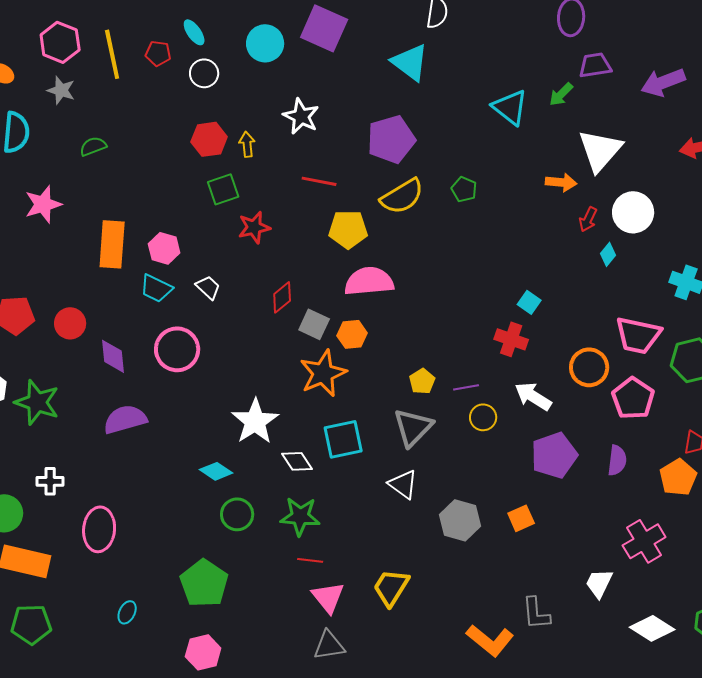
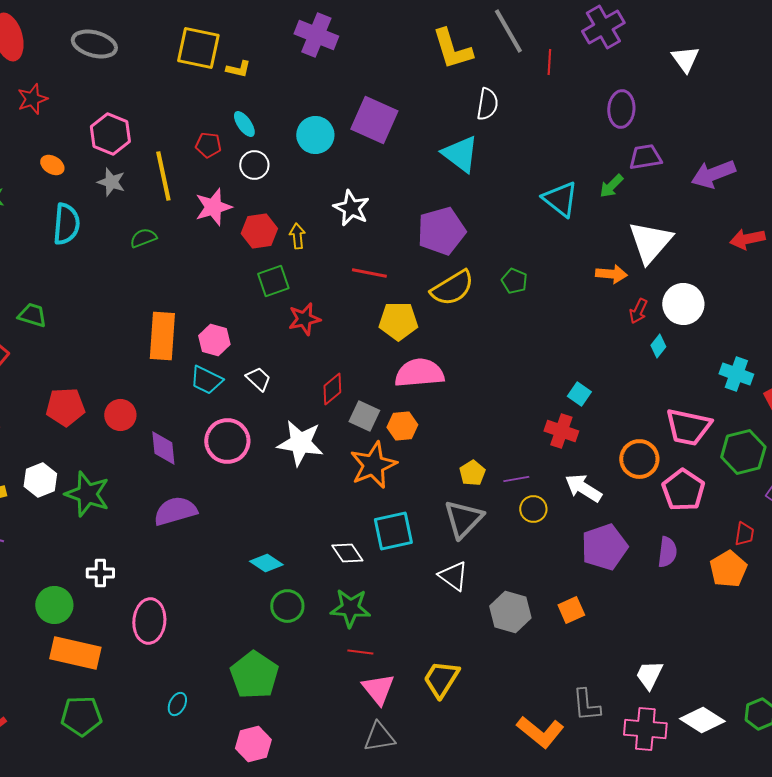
yellow line: (112, 54) -> (163, 176), moved
pink star: (43, 204) -> (213, 207), moved
white star: (255, 421) -> (300, 443), moved, turned -30
pink cross: (644, 541) -> (645, 729), moved, turned 36

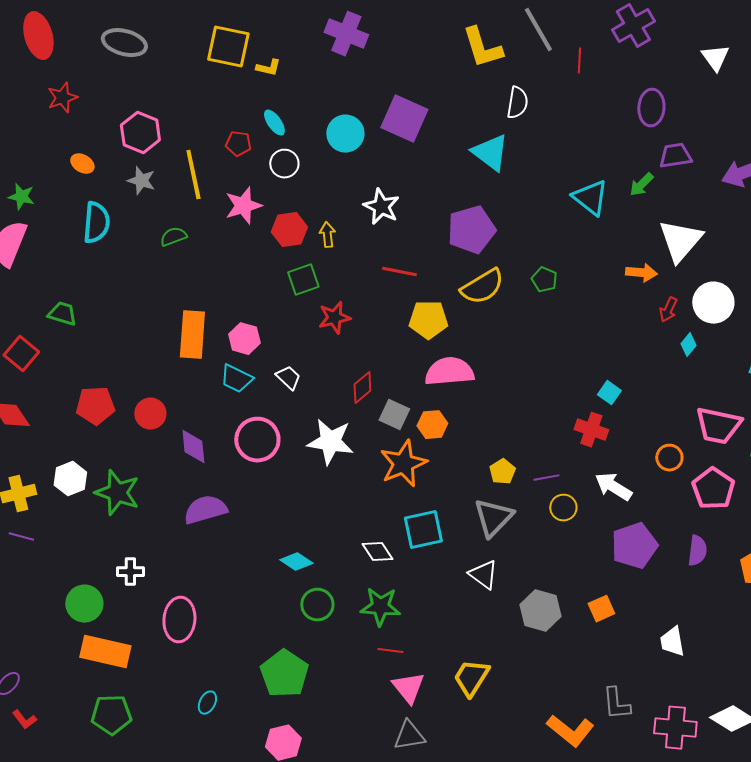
orange circle: (639, 459) -> (669, 458), size x0.7
white trapezoid: (649, 675) -> (672, 642), moved, turned -36

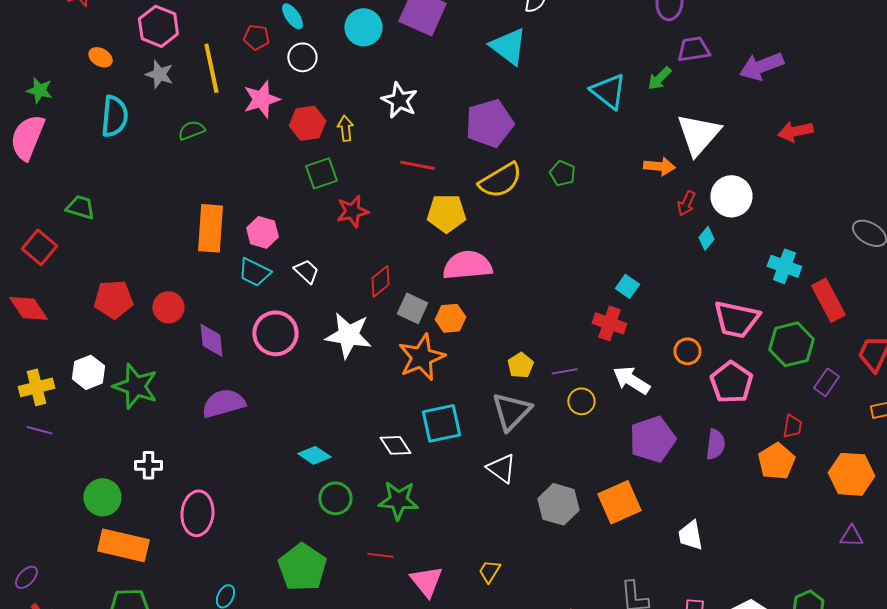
orange square: (601, 609) -> (619, 502), size x1.6
red line: (390, 651) -> (380, 555), moved
yellow trapezoid: (471, 678) -> (489, 571), size x0.6

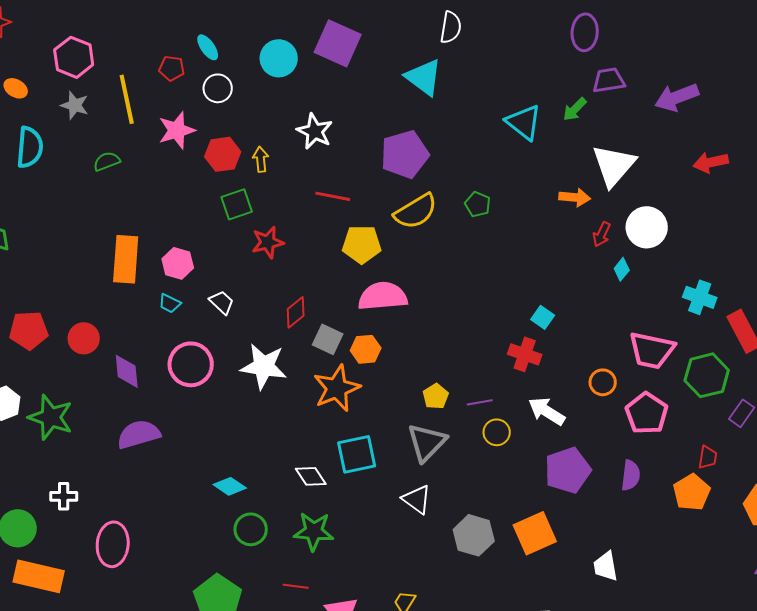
cyan trapezoid: (254, 272) -> (170, 303), size x0.7

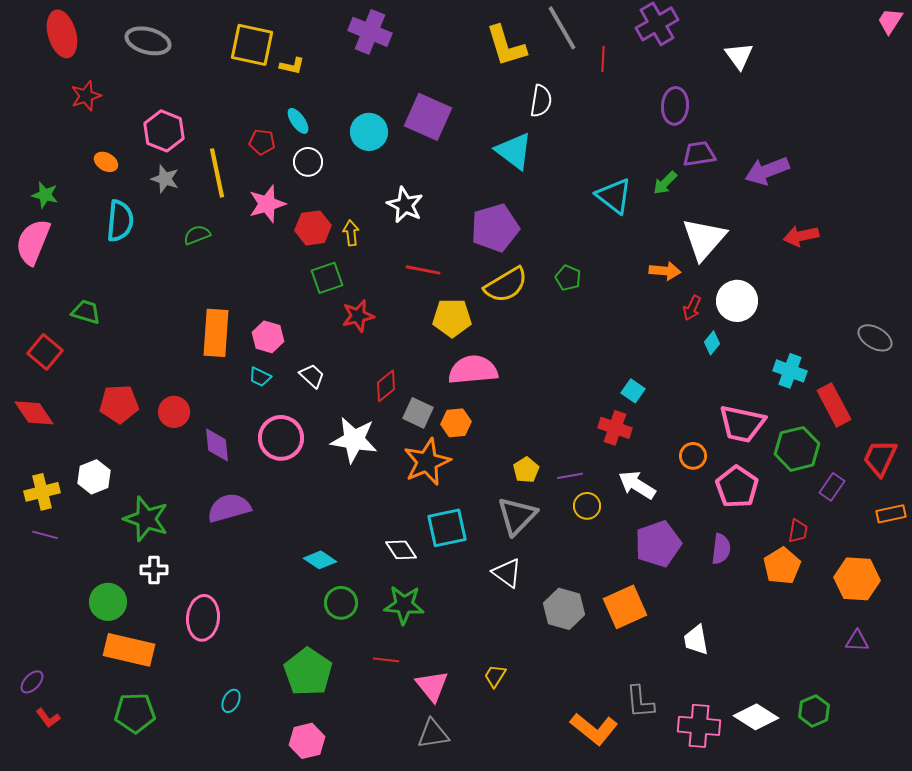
green star: (51, 417) -> (146, 519), moved

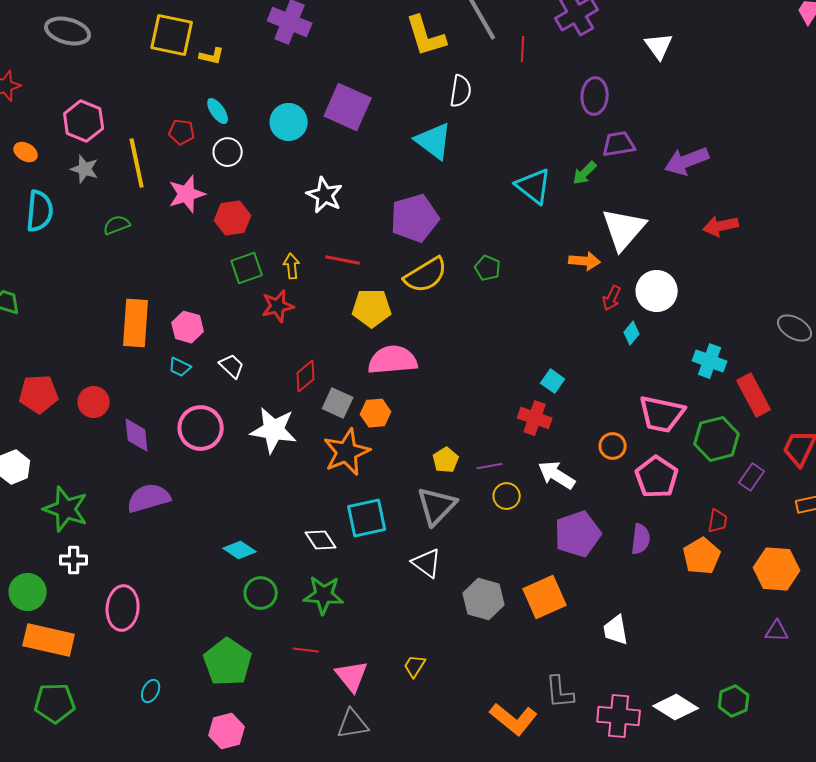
yellow arrow: (351, 233) -> (292, 266), moved

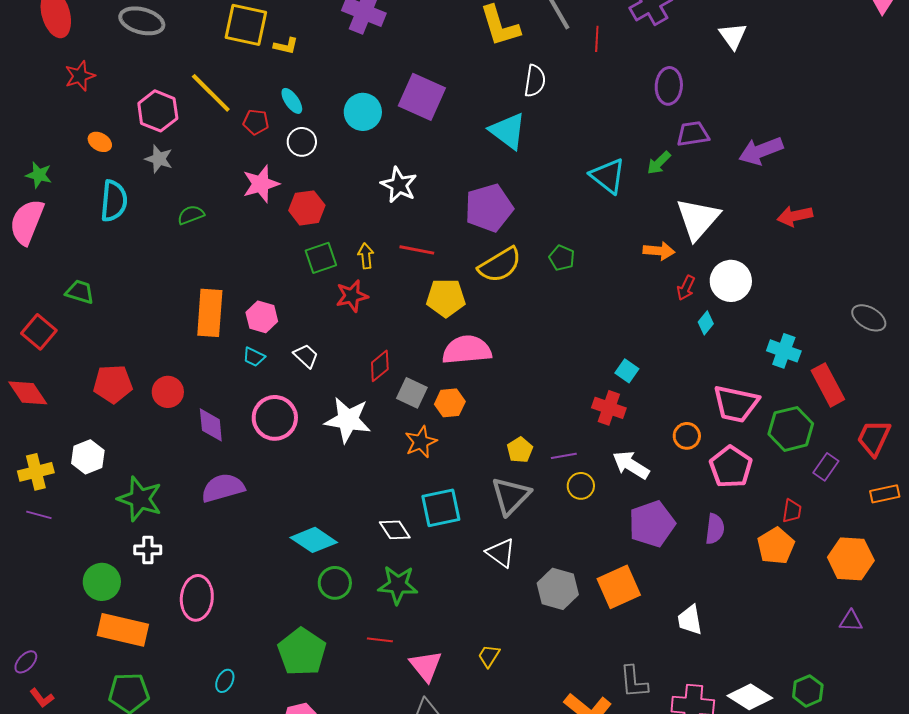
yellow line: (137, 163) -> (211, 93), moved, turned -33
orange star: (347, 452) -> (421, 442), size x0.7
cyan diamond: (240, 550) -> (314, 540), size x1.4

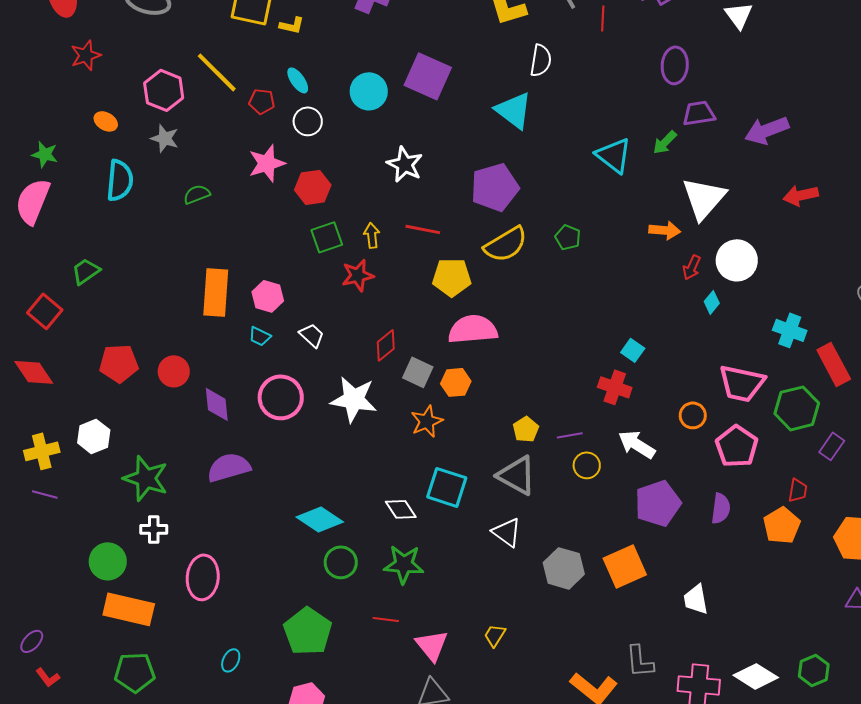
green trapezoid: (80, 292) -> (86, 271), turned -52
gray triangle: (511, 496) -> (517, 475), turned -45
cyan square: (441, 508) -> (447, 487), turned 30

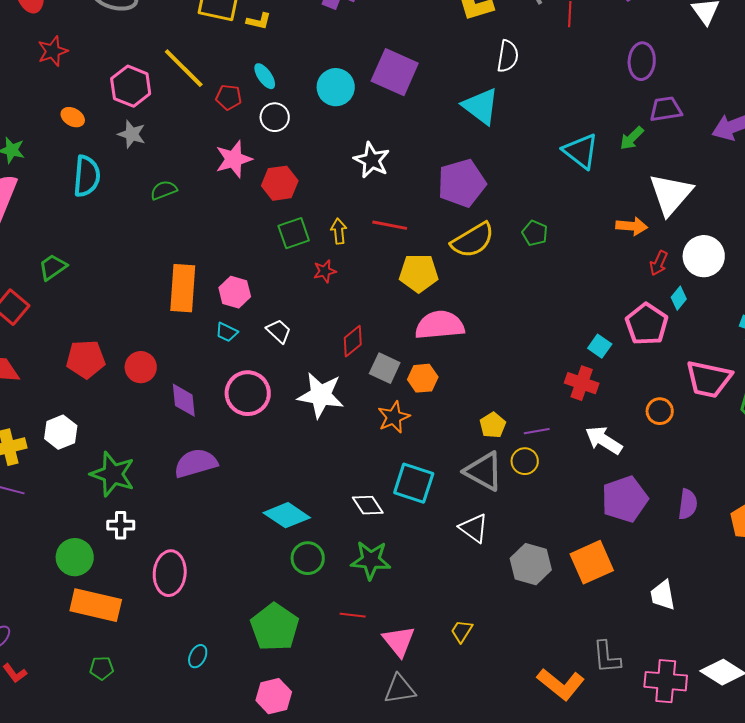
red star: (358, 275) -> (325, 271), size x0.7
pink pentagon: (737, 446) -> (647, 324), moved
yellow circle: (587, 465) -> (525, 461), moved
green pentagon: (135, 672) -> (102, 668), size x0.6

